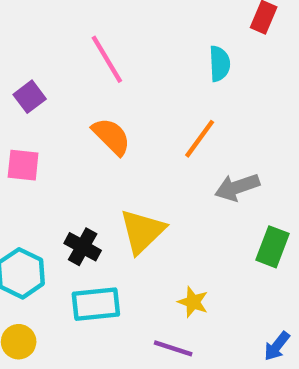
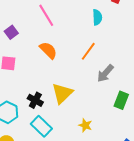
gray arrow: (237, 187) -> (105, 73), turned -30
cyan rectangle: (96, 304) -> (41, 126), turned 50

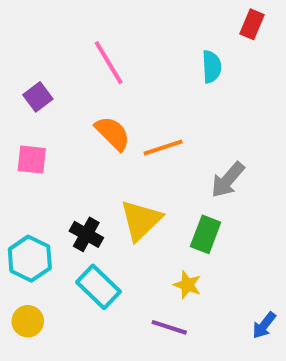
orange line: (88, 51) -> (163, 147), moved, turned 36
green rectangle: (121, 100) -> (206, 234), moved

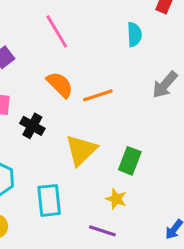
gray arrow: (228, 180) -> (165, 85), moved
black cross: (86, 234) -> (32, 126), moved
cyan rectangle: (98, 287) -> (49, 200), turned 40

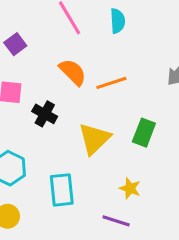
cyan semicircle: (134, 34) -> (118, 21), moved
green rectangle: (130, 161) -> (144, 133), moved

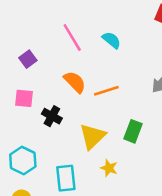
cyan semicircle: (118, 21) -> (111, 40), turned -48
yellow star: (130, 188) -> (109, 168), moved

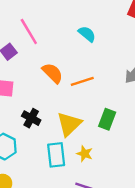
pink line: (72, 38) -> (29, 32), moved
black cross: (52, 116) -> (31, 118), moved
cyan rectangle: (66, 178) -> (56, 155), moved

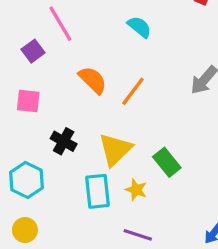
orange line: (82, 81) -> (133, 91), turned -35
green rectangle: (107, 119) -> (167, 162), moved, turned -60

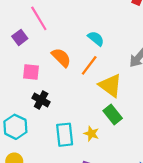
cyan semicircle: (139, 27) -> (96, 39), moved
pink square: (28, 101) -> (31, 72), moved
yellow triangle: (115, 149) -> (110, 85), moved, turned -40

